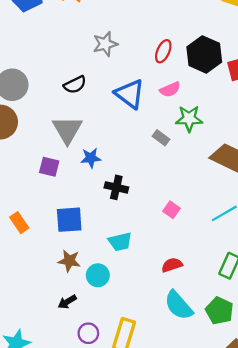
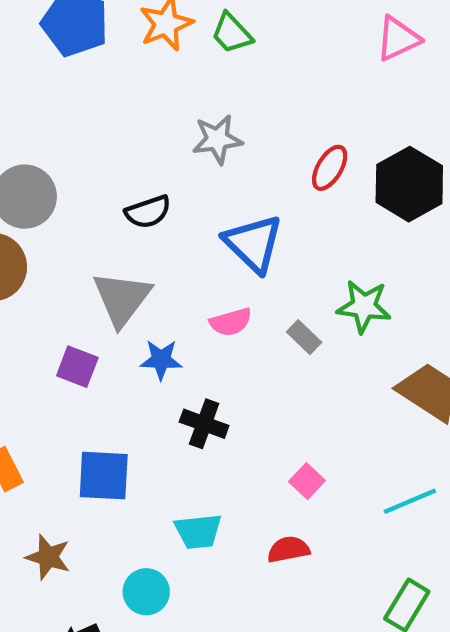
pink semicircle: (170, 89) -> (231, 322), moved
brown star: (69, 261) -> (48, 557), moved
red semicircle: (172, 265) -> (288, 549), moved

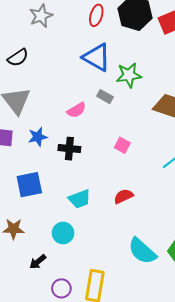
blue triangle: (253, 243) -> (97, 57), moved
pink semicircle: (231, 322) -> (76, 110), moved
blue star: (161, 360) -> (38, 137), moved
pink square: (307, 481) -> (122, 145), moved

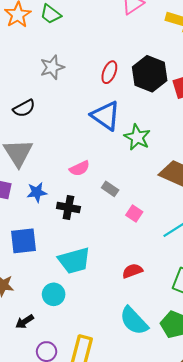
green star: (129, 75) -> (137, 137), turned 30
gray rectangle: (105, 97) -> (110, 189), moved
pink square: (122, 145) -> (134, 214), moved
red semicircle: (123, 196) -> (132, 271), moved
cyan trapezoid: (80, 199) -> (74, 261), size x1.4

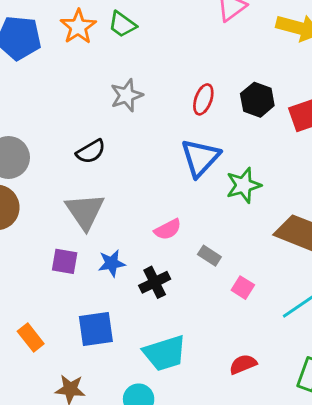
black hexagon: (150, 74) -> (257, 100), size x0.7
blue triangle: (106, 116) -> (200, 158), turned 40
green star: (137, 137) -> (244, 185), turned 30
black cross: (68, 208) -> (155, 282), turned -35

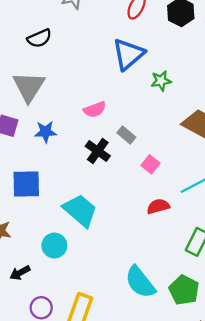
green star: (244, 185) -> (161, 81), size x0.7
black cross: (155, 282) -> (98, 151), moved, turned -35
cyan trapezoid: (165, 353) -> (80, 210), turned -129
red semicircle: (243, 364) -> (158, 206), moved

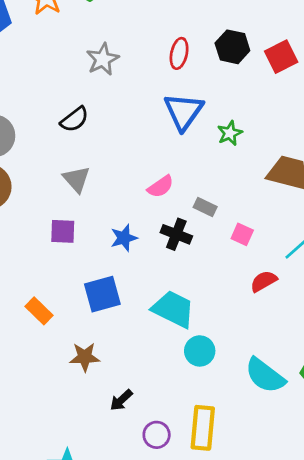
gray triangle: (29, 87) -> (76, 179), size x0.7
blue star: (46, 132) -> (124, 238), moved
cyan circle: (54, 246) -> (200, 351), moved

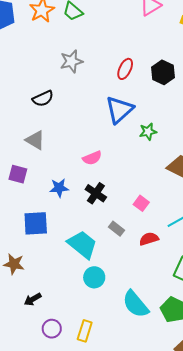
gray triangle: (76, 179) -> (35, 140), turned -30
gray rectangle: (205, 207) -> (117, 229), moved
yellow rectangle: (203, 428) -> (85, 331), size x0.7

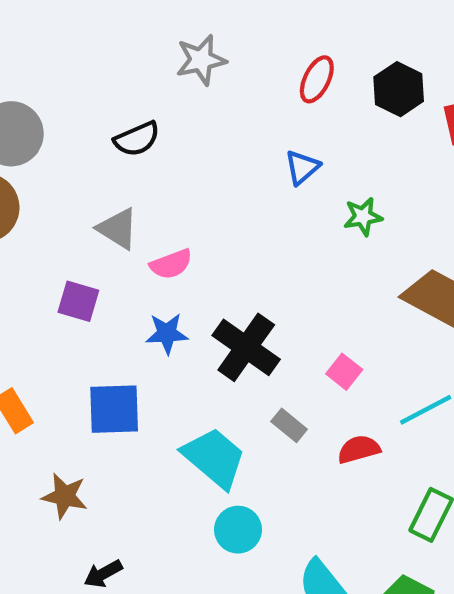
blue triangle: (119, 110) -> (302, 167), size x0.6
pink semicircle: (92, 158) -> (171, 264), moved
black cross: (96, 193) -> (246, 347), size x1.4

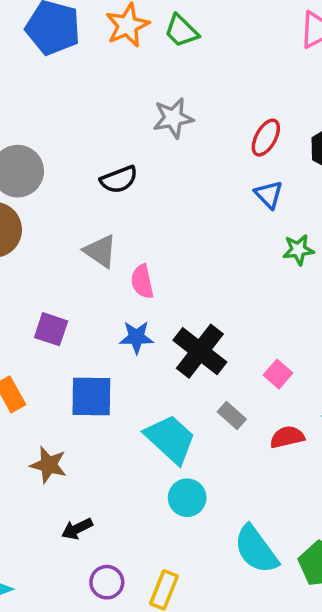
blue triangle: (302, 167) -> (269, 194), moved, turned -36
pink semicircle: (171, 264) -> (142, 282), turned 96
purple square: (78, 301) -> (51, 329), moved

